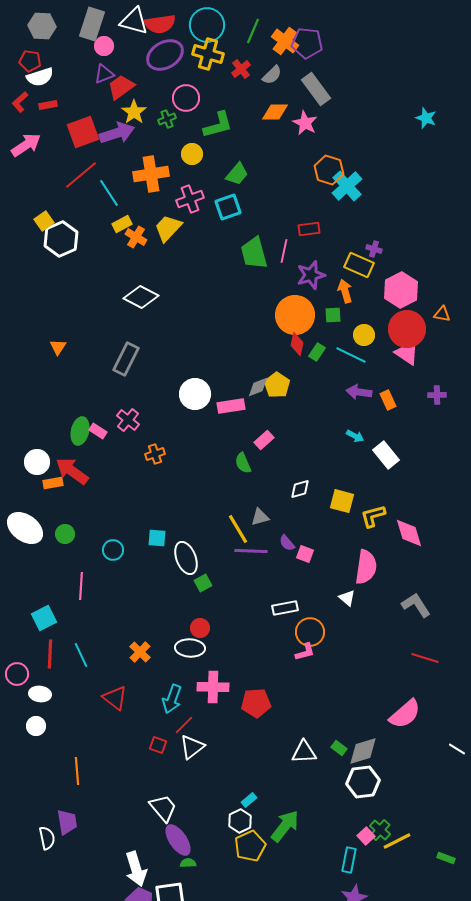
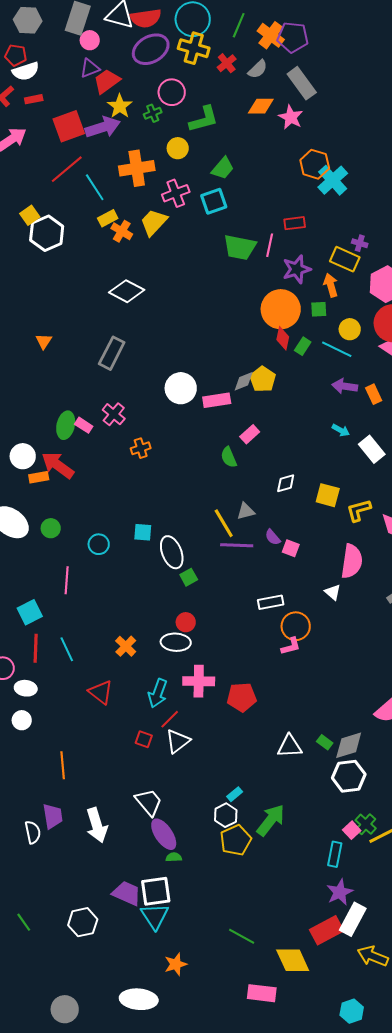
green trapezoid: (254, 253) -> (240, 247), turned -64
white arrow: (136, 869) -> (97, 825), moved

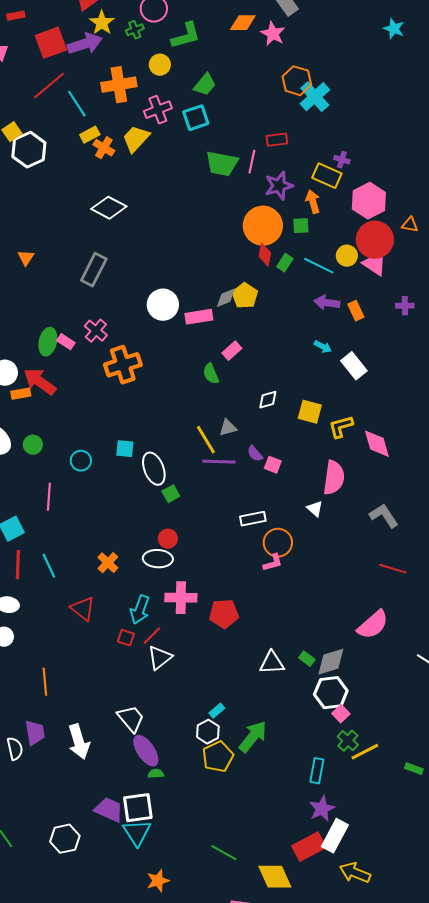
yellow circle: (350, 329) -> (347, 256), moved
orange cross: (141, 448) -> (123, 365), size x1.8
red square: (144, 739) -> (126, 638), moved
pink square: (352, 830) -> (341, 714), moved

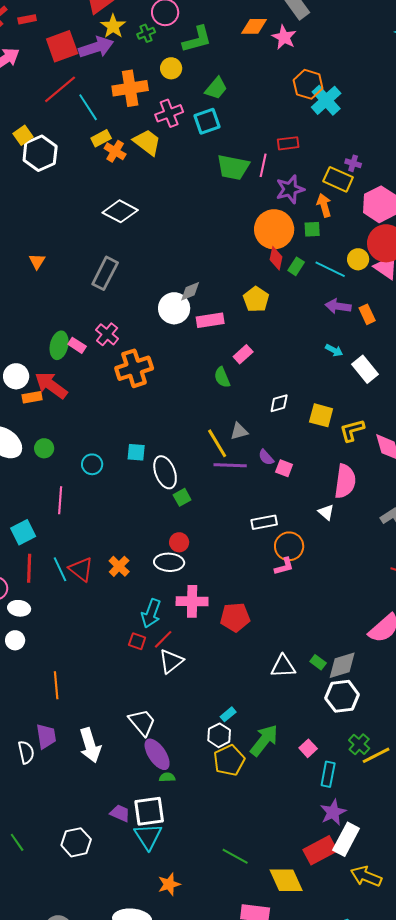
yellow trapezoid: (136, 139) -> (147, 142), turned 84
gray diamond: (226, 298) -> (190, 291), moved
red triangle: (83, 609) -> (81, 569), moved
pink square: (341, 714) -> (308, 748), moved
purple trapezoid: (109, 810) -> (120, 813), size x0.7

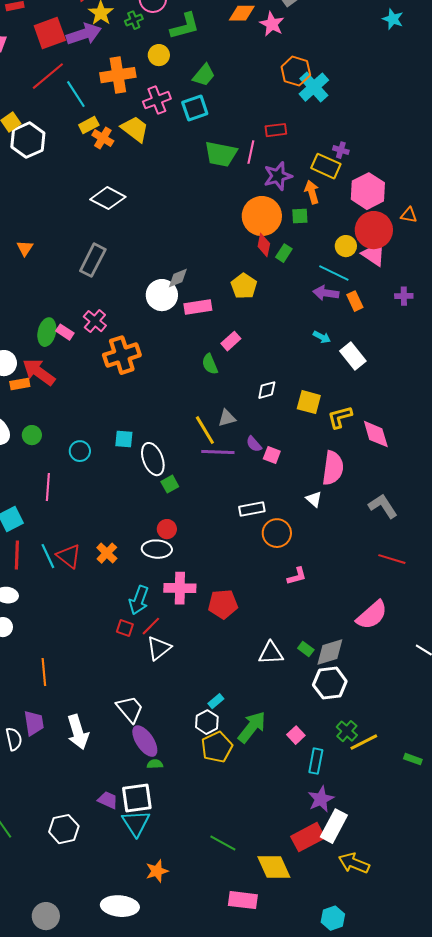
cyan line: (330, 269) -> (334, 273), moved
pink L-shape: (284, 566) -> (297, 576), moved

